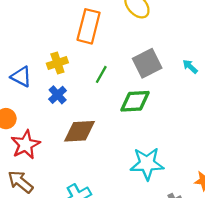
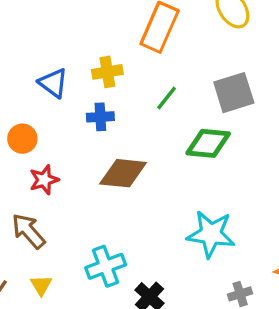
blue cross: (58, 95) -> (100, 117), turned 30
red star: (26, 145) -> (44, 180), size x0.7

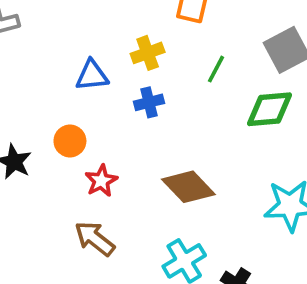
blue triangle: (53, 83) -> (92, 75), turned -32
brown diamond: (123, 173) -> (188, 187), moved, turned 51

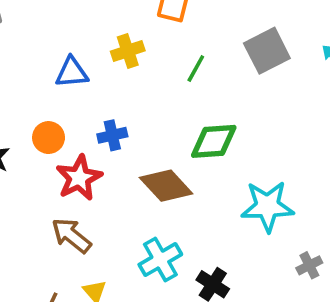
blue cross: (149, 102) -> (112, 135), moved
green diamond: (269, 109) -> (214, 141), moved
red star: (101, 181) -> (79, 178), size x1.4

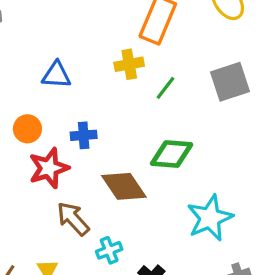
yellow cross: (128, 51) -> (129, 64), moved
cyan star: (267, 206) -> (210, 218), turned -30
brown arrow: (71, 235) -> (73, 219), moved
cyan cross: (160, 260) -> (109, 250), size x0.7

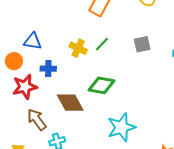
yellow cross: (129, 64) -> (78, 48), moved, turned 30
blue triangle: (56, 75) -> (33, 41), moved
gray square: (230, 82) -> (142, 44), size x0.7

